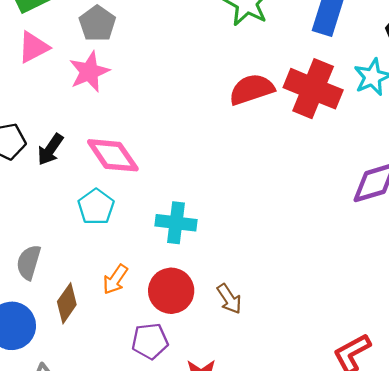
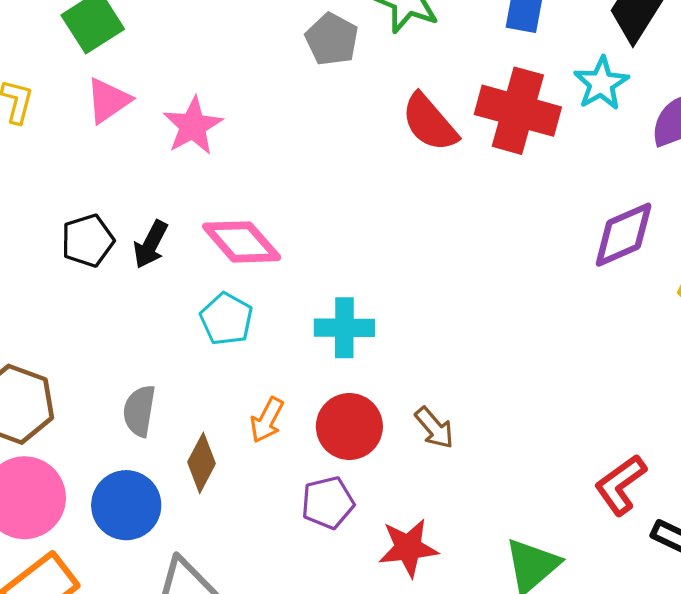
gray pentagon: (97, 24) -> (332, 39), moved
red semicircle: (252, 89) -> (430, 122), turned -105

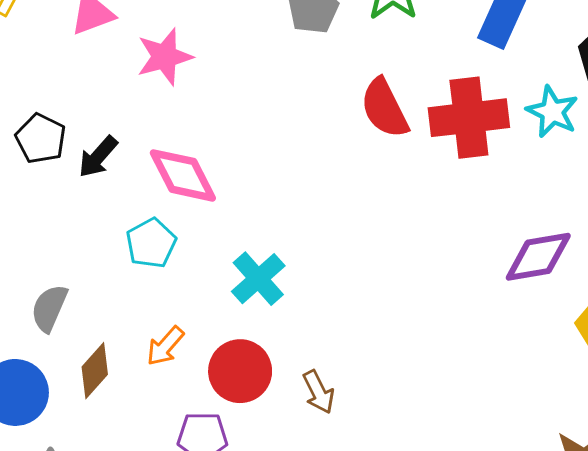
cyan star: (601, 83) -> (552, 112), turned -30
red cross: (518, 111) -> (469, 118), turned -36
black pentagon: (88, 241) -> (41, 139), turned 30
cyan cross: (344, 328) -> (258, 279), turned 34

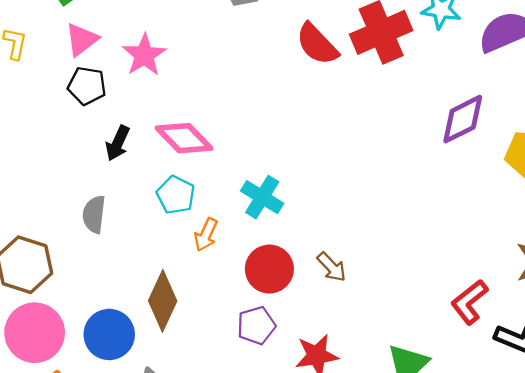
black pentagon: (41, 139) -> (87, 86), moved
gray semicircle: (49, 308) -> (94, 214), moved
orange arrow: (165, 346) -> (206, 235), moved
brown diamond: (95, 371) -> (163, 301), size x1.4

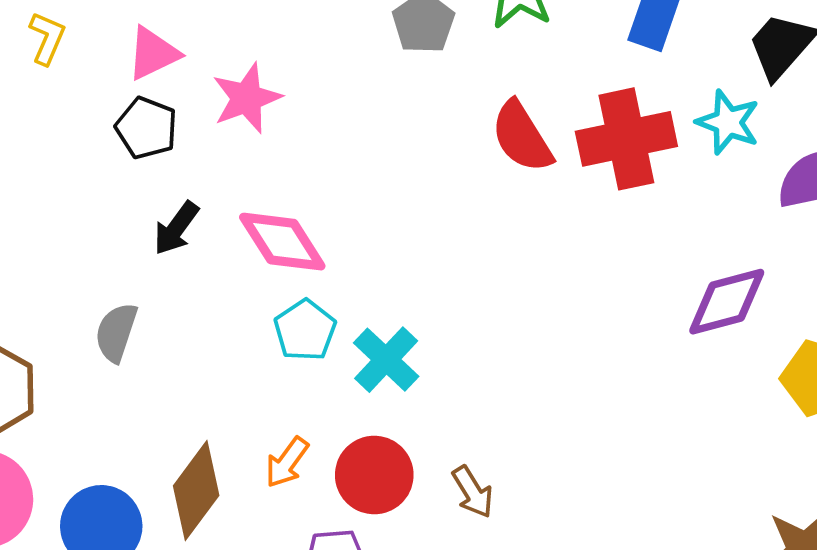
cyan pentagon: (176, 195) -> (305, 330), moved
orange arrow: (206, 235) -> (287, 462), moved

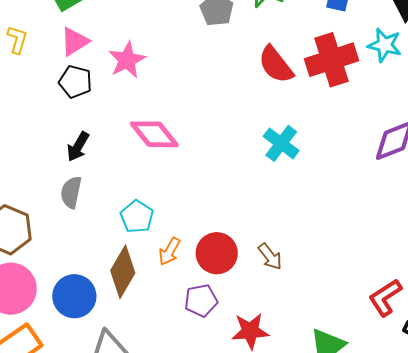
black arrow: (176, 228) -> (78, 147), moved
cyan pentagon: (305, 330) -> (137, 217), moved
cyan cross: (386, 360) -> (281, 143), moved

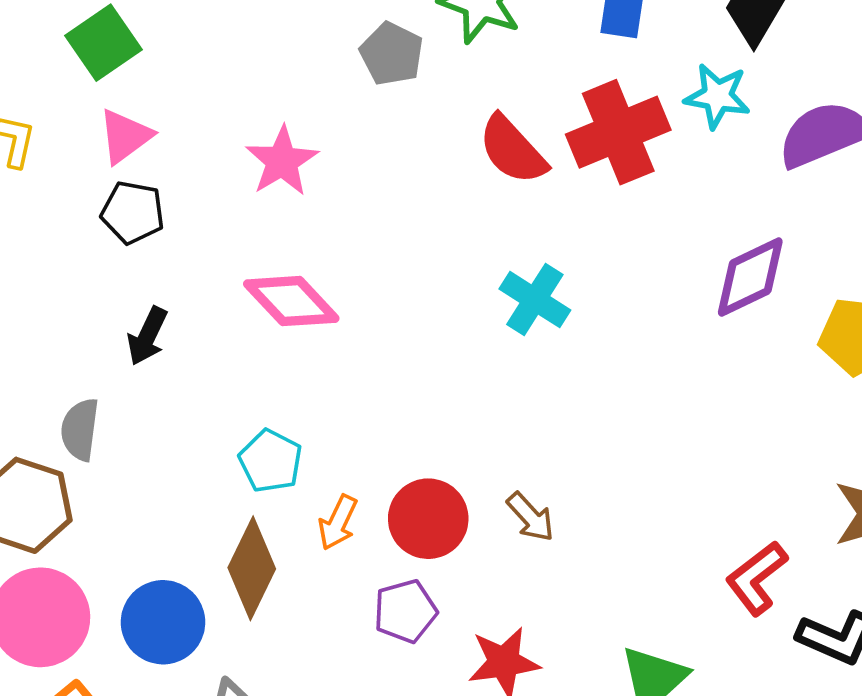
pink star: (127, 60) -> (282, 161), moved
gray semicircle: (71, 192) -> (80, 429), moved

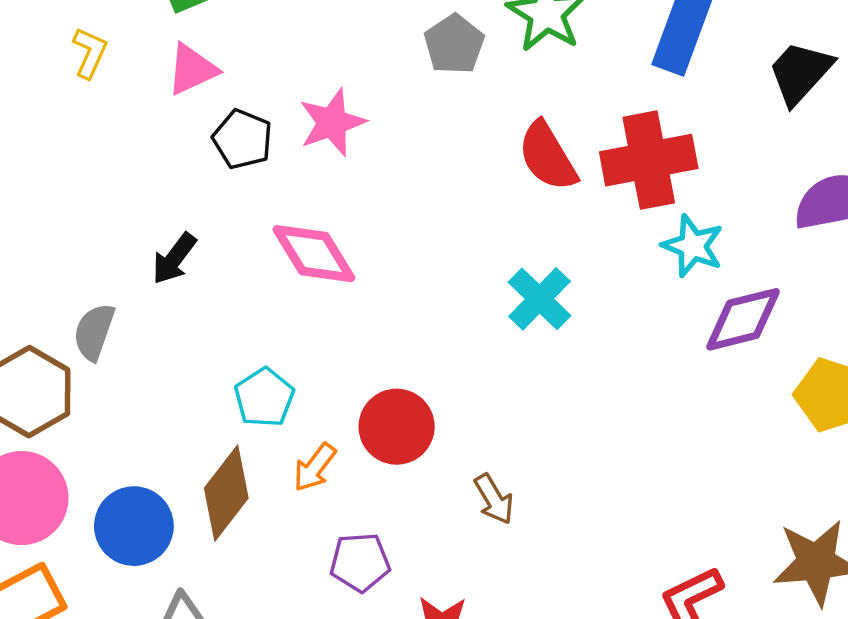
cyan star: (717, 96) -> (693, 246), moved
black pentagon: (133, 212) -> (242, 139), moved
red circle: (428, 519) -> (397, 427), moved

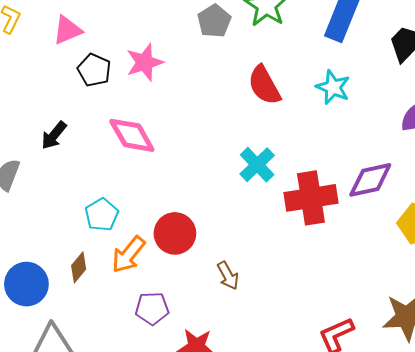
red cross: (649, 160) -> (311, 198), moved
cyan star: (693, 246) -> (333, 87), moved
orange arrow: (315, 467) -> (128, 255), size x1.4
brown diamond: (226, 493) -> (79, 267), size x0.6

